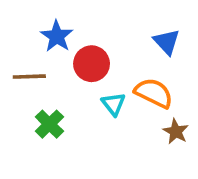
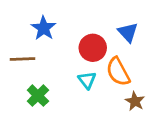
red circle: (92, 64) -> (93, 48), moved
orange semicircle: (154, 93) -> (118, 72), turned -144

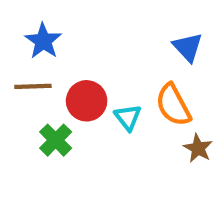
blue star: (44, 28) -> (43, 41), moved
red circle: (93, 48) -> (87, 101), moved

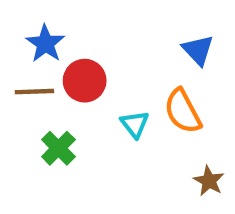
red circle: (87, 101) -> (85, 81), moved
brown star: (198, 148) -> (209, 181), moved

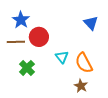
orange semicircle: (183, 111) -> (84, 63), moved
brown star: (209, 181) -> (81, 86), moved

